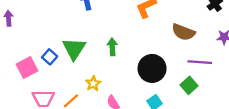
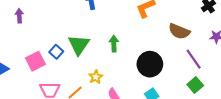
purple line: (200, 62) -> (194, 59), turned 50
green square: (189, 85) -> (195, 85), moved

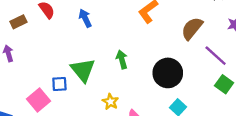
brown semicircle: (179, 31) -> (192, 28), turned 120
blue square: (56, 52) -> (59, 84), turned -32

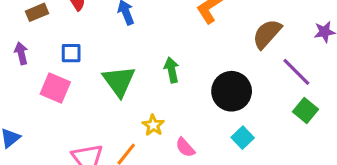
blue square: (59, 84) -> (71, 53), moved
pink square: (38, 100) -> (55, 88), moved, turned -30

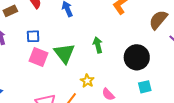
pink square: (55, 88) -> (38, 57), moved
cyan square: (243, 138) -> (145, 87), turned 32

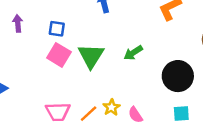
green arrow: (98, 45) -> (133, 53), turned -119
yellow star: (87, 81) -> (111, 107), moved

